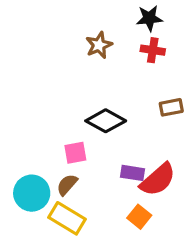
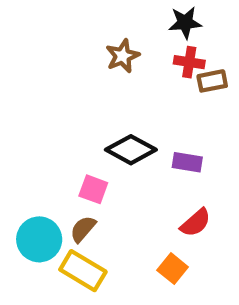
brown rectangle: (171, 107) -> (212, 81), moved
pink square: (75, 153) -> (93, 189), turned 30
purple rectangle: (133, 173) -> (187, 162), moved
red semicircle: (158, 180) -> (196, 223), size x0.7

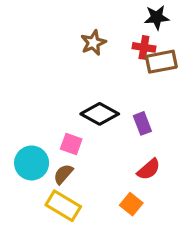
black star: (185, 23) -> (157, 17), moved
brown rectangle: (212, 81) -> (161, 62), size x1.4
purple rectangle: (187, 162) -> (142, 123), turned 60
cyan circle: (39, 239) -> (32, 163), moved

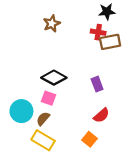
brown star: (93, 43) -> (52, 24), moved
black diamond: (100, 114) -> (54, 78), moved

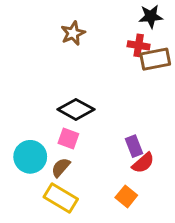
purple rectangle: (97, 84) -> (134, 146), moved

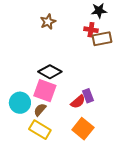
pink square: (68, 138) -> (45, 91), size x1.6
red semicircle: (143, 163) -> (78, 102), moved
orange square: (126, 196) -> (83, 129), size x1.5

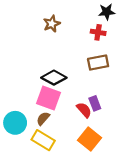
brown rectangle: (102, 39) -> (98, 62), moved
red semicircle: (78, 102) -> (84, 110), turned -91
cyan circle: (20, 103) -> (15, 123), moved

